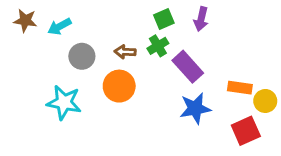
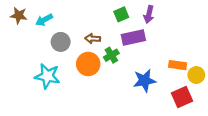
green cross: (158, 46) -> (111, 55), moved
purple rectangle: (188, 67) -> (133, 38), moved, turned -60

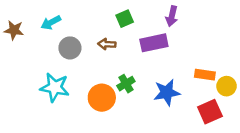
green square: (121, 14) -> (125, 19), moved
brown star: (19, 15) -> (14, 30), moved
green cross: (111, 55) -> (126, 84), moved
orange circle: (88, 64) -> (102, 98), moved

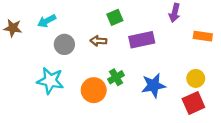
purple arrow: (172, 16) -> (175, 13), moved
orange rectangle: (205, 75) -> (203, 36), moved
yellow circle: (227, 86) -> (196, 78), moved

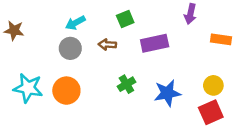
cyan arrow: (47, 21) -> (75, 23), moved
cyan star: (50, 81) -> (28, 88), moved
orange circle: (94, 90) -> (66, 91), moved

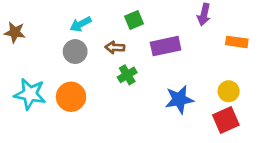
green cross: (126, 84) -> (127, 75), moved

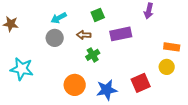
orange rectangle: (237, 42) -> (172, 47), moved
orange circle: (71, 97) -> (75, 85), moved
blue star: (179, 99) -> (107, 90), moved
red square: (226, 120) -> (141, 83), moved

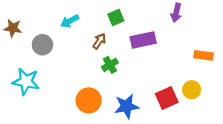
brown arrow: (84, 35) -> (99, 41), turned 120
gray circle: (55, 38) -> (42, 45), moved
yellow circle: (167, 67) -> (192, 90), moved

